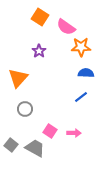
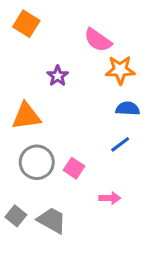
orange square: (40, 17) -> (26, 24), moved
orange triangle: (18, 78) -> (26, 116), turned 40
gray circle: (25, 109) -> (37, 162), size x1.5
pink square: (50, 131) -> (74, 168), moved

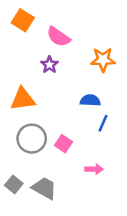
pink semicircle: (98, 40) -> (58, 37), moved
blue semicircle: (128, 109) -> (90, 100), moved
blue line: (120, 144) -> (103, 123), turned -30

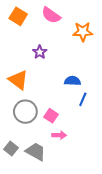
pink semicircle: (58, 37) -> (51, 15), moved
orange star: (103, 60) -> (83, 32), moved
orange triangle: (23, 99) -> (18, 80), turned 45
pink arrow: (94, 169) -> (59, 135), moved

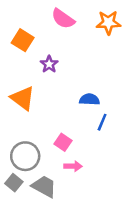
orange square: (18, 16) -> (23, 40), moved
orange star: (83, 32) -> (108, 23), moved
gray circle: (25, 112) -> (25, 156), moved

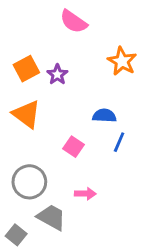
orange star: (108, 23) -> (122, 61), moved, turned 30
orange square: (23, 40) -> (26, 69), moved, turned 30
pink square: (63, 142) -> (74, 147), moved
gray square: (14, 183) -> (16, 235), moved

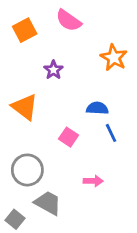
orange square: (26, 69) -> (25, 30), moved
blue line: (119, 142) -> (111, 133), turned -48
pink arrow: (85, 194) -> (93, 181), moved

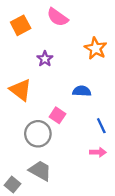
blue line: (111, 133) -> (101, 126), moved
gray circle: (27, 170) -> (38, 134), moved
pink arrow: (93, 181) -> (98, 152), moved

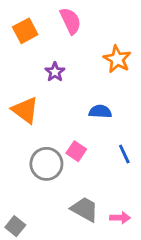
pink semicircle: (58, 17) -> (70, 21), turned -150
pink square: (58, 115) -> (76, 151), moved
pink arrow: (98, 152) -> (120, 218), moved
gray trapezoid: (40, 171) -> (85, 209), moved

